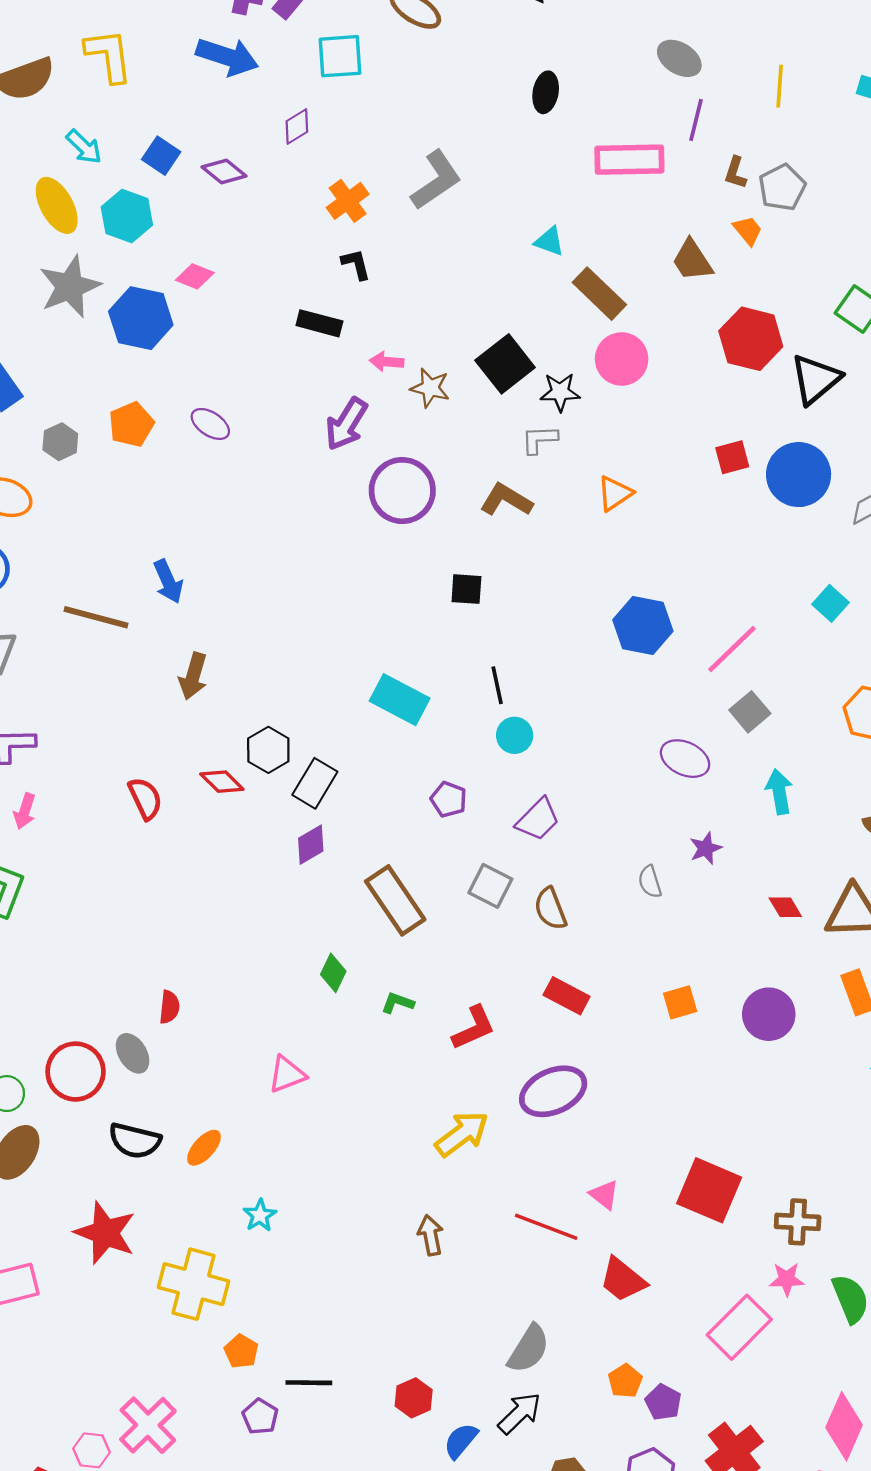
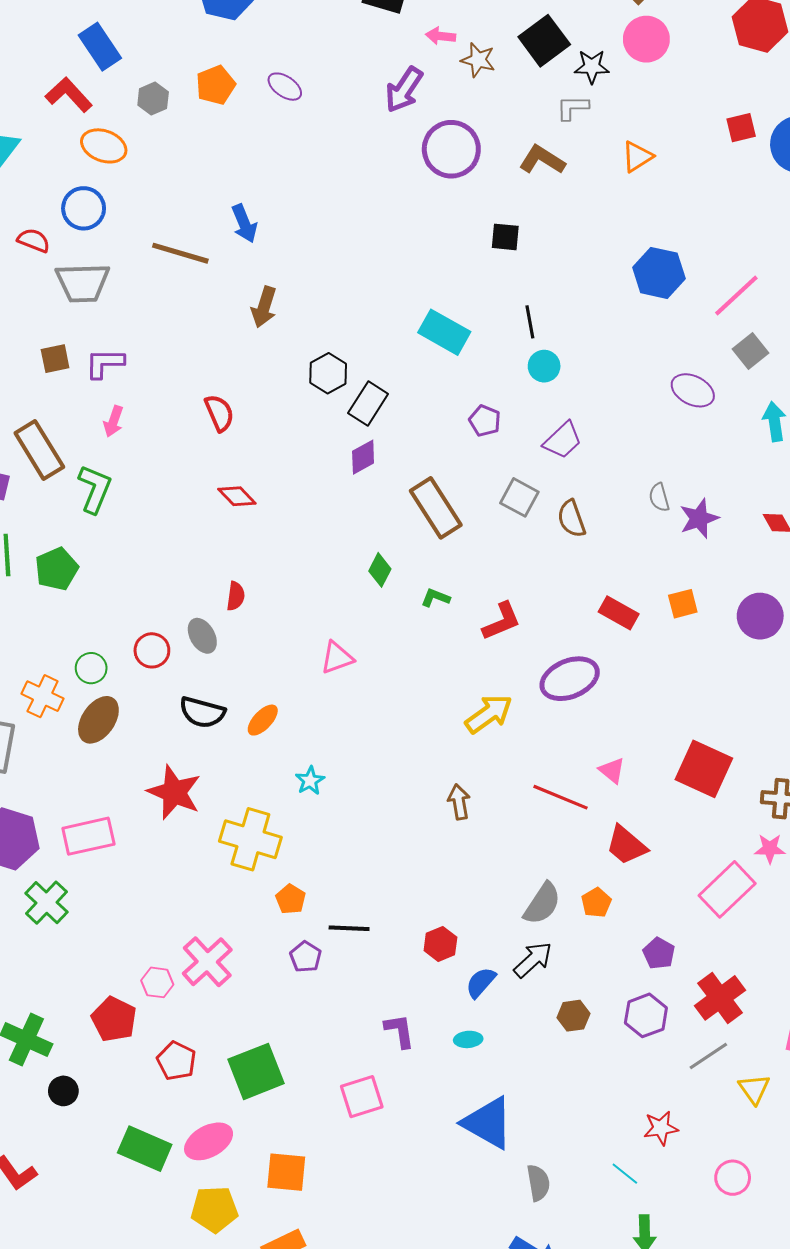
red diamond: (222, 782) -> (237, 496), moved
purple star: (706, 848) -> (699, 518), moved, size x1.4
red rectangle: (567, 996) -> (619, 613), moved
red circle: (76, 1072) -> (152, 650), size x0.7
orange pentagon: (625, 1381) -> (596, 903), moved

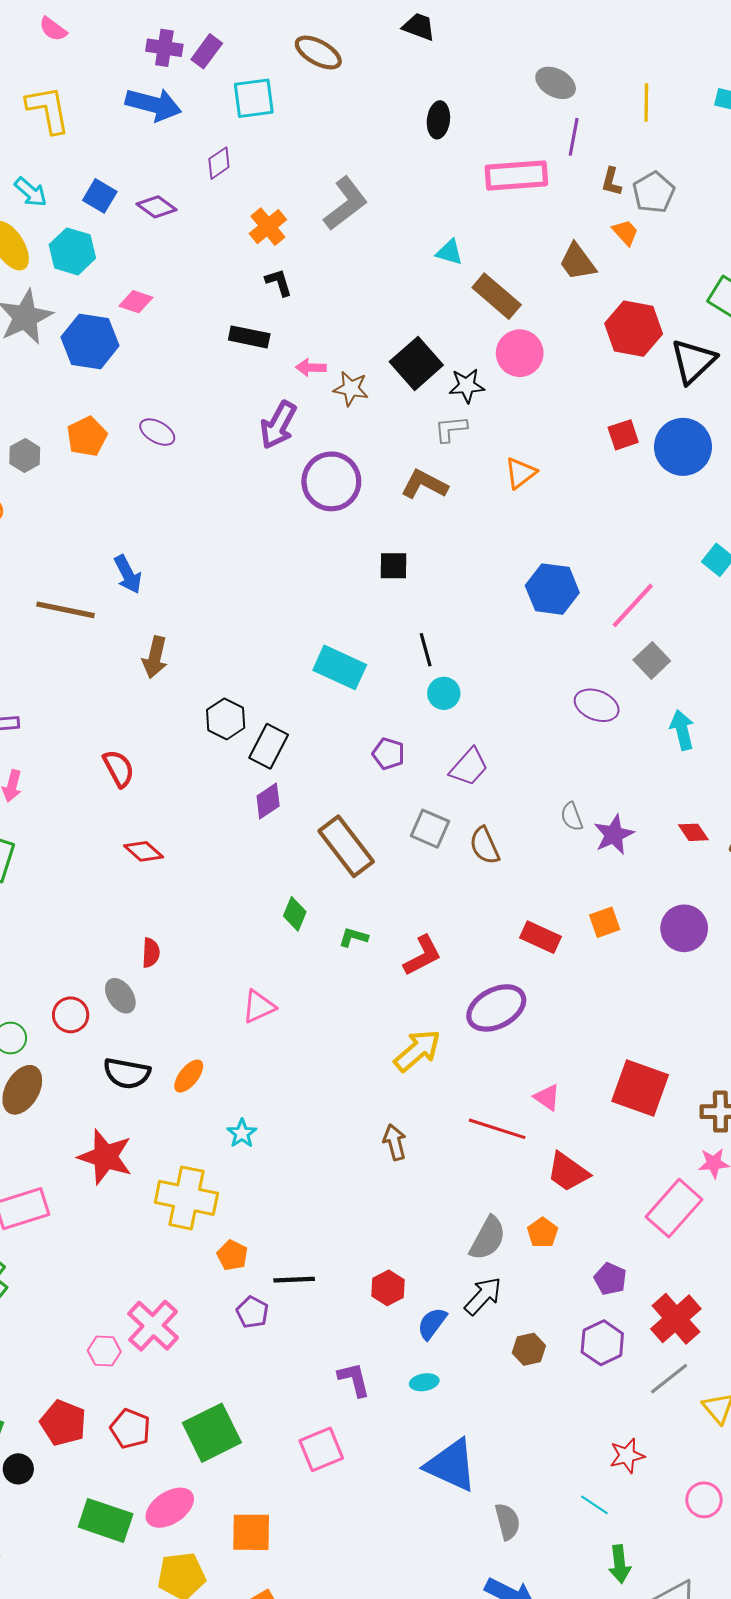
red pentagon: (114, 1019) -> (63, 1423), moved

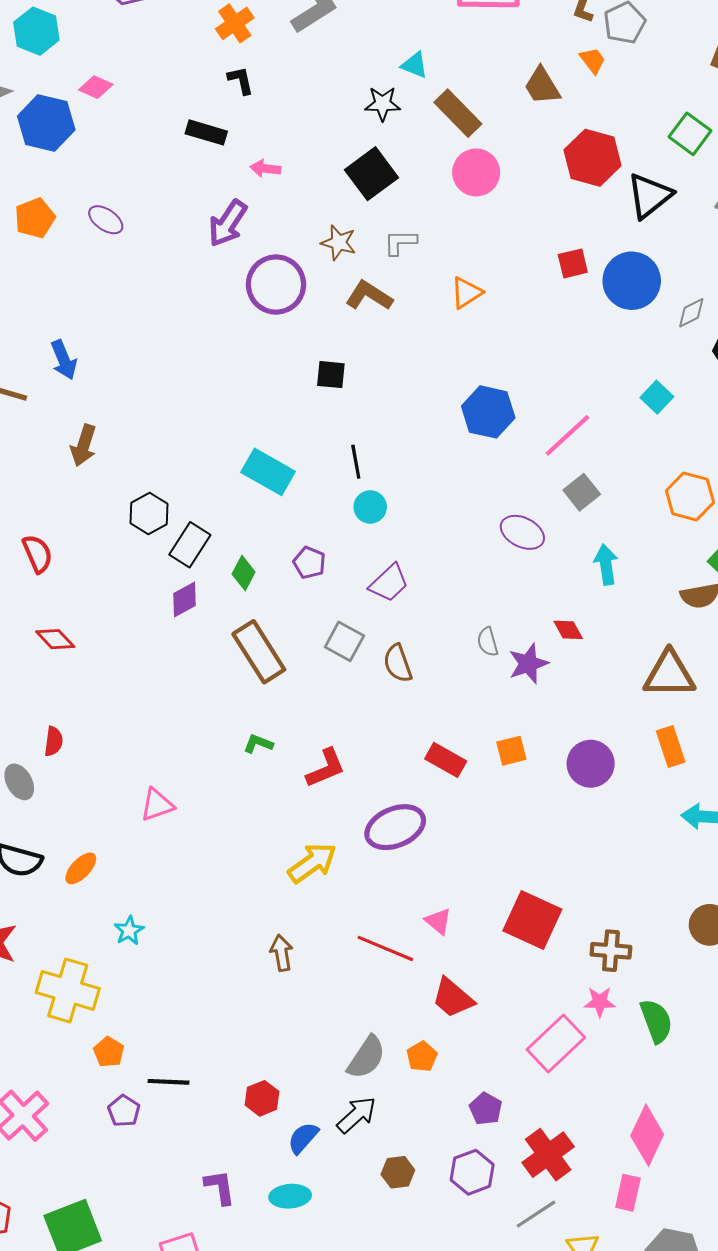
black star: (467, 386) -> (383, 104), moved
brown star: (351, 389) -> (339, 243), moved
red diamond: (693, 832) -> (568, 630), moved
green diamond: (295, 914) -> (244, 573), moved
cyan ellipse: (424, 1382) -> (290, 1196), size x1.4

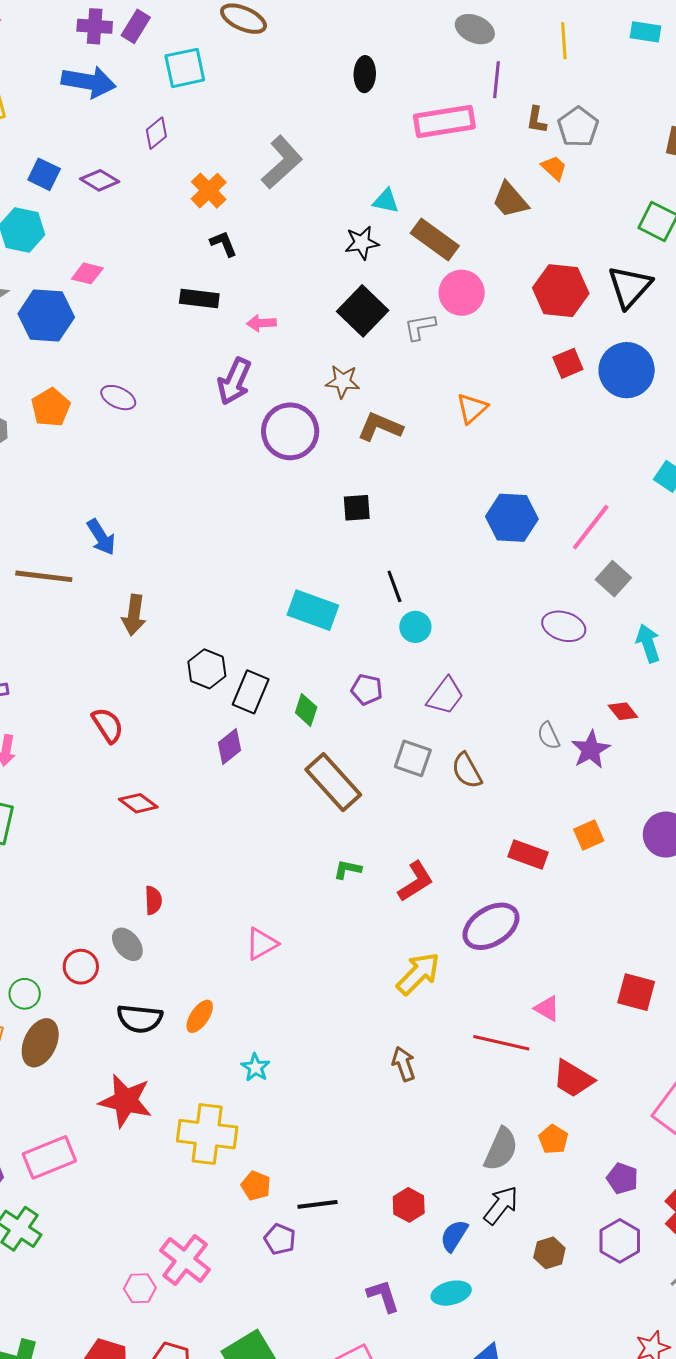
red hexagon: (593, 158) -> (561, 291), moved
gray L-shape: (400, 242) -> (420, 327), moved
purple diamond: (184, 600) -> (229, 746), moved
red square: (532, 920) -> (636, 992), size x0.7

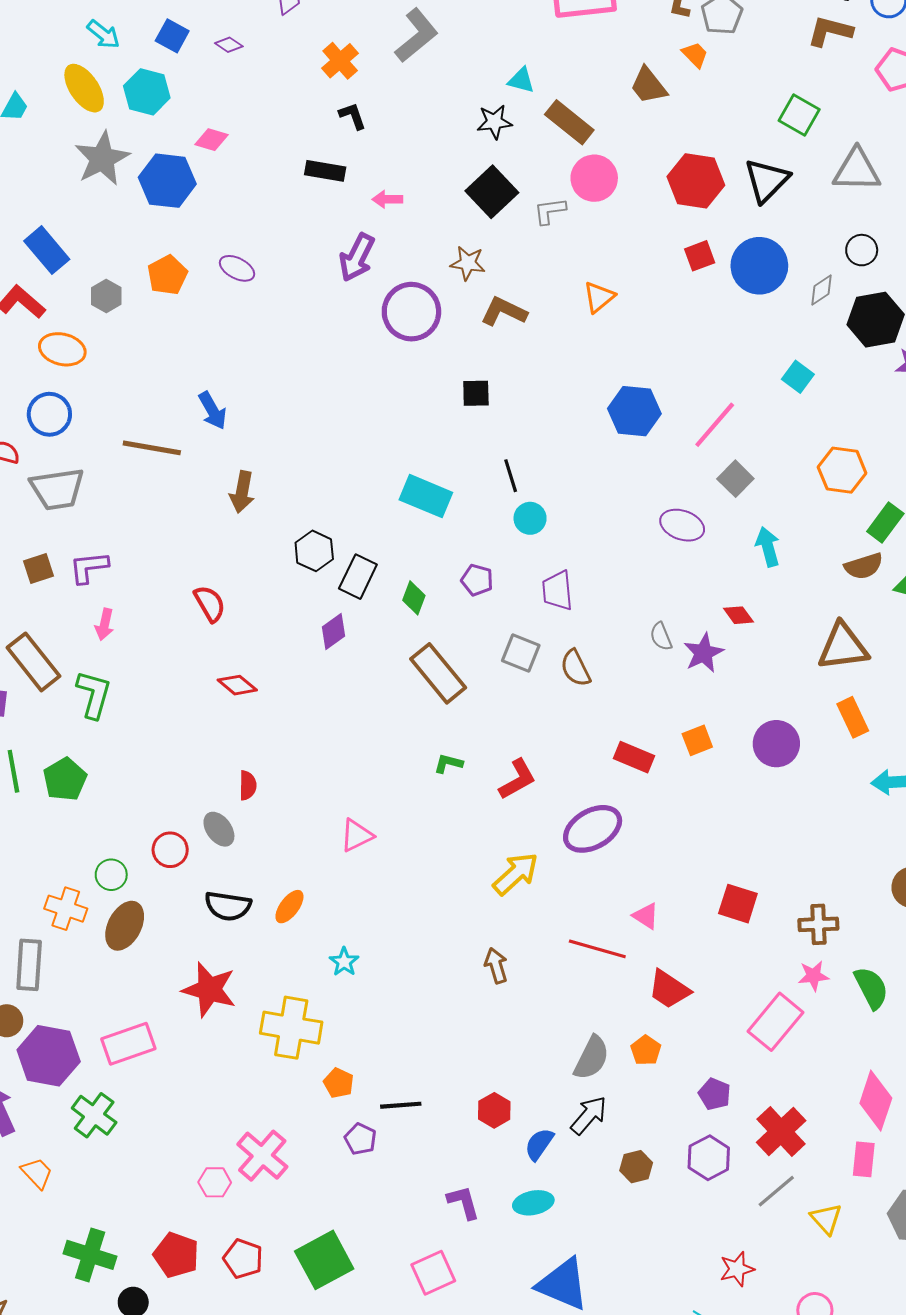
purple diamond: (100, 180) -> (229, 45), size x0.7
purple trapezoid: (445, 696) -> (557, 591), turned 135

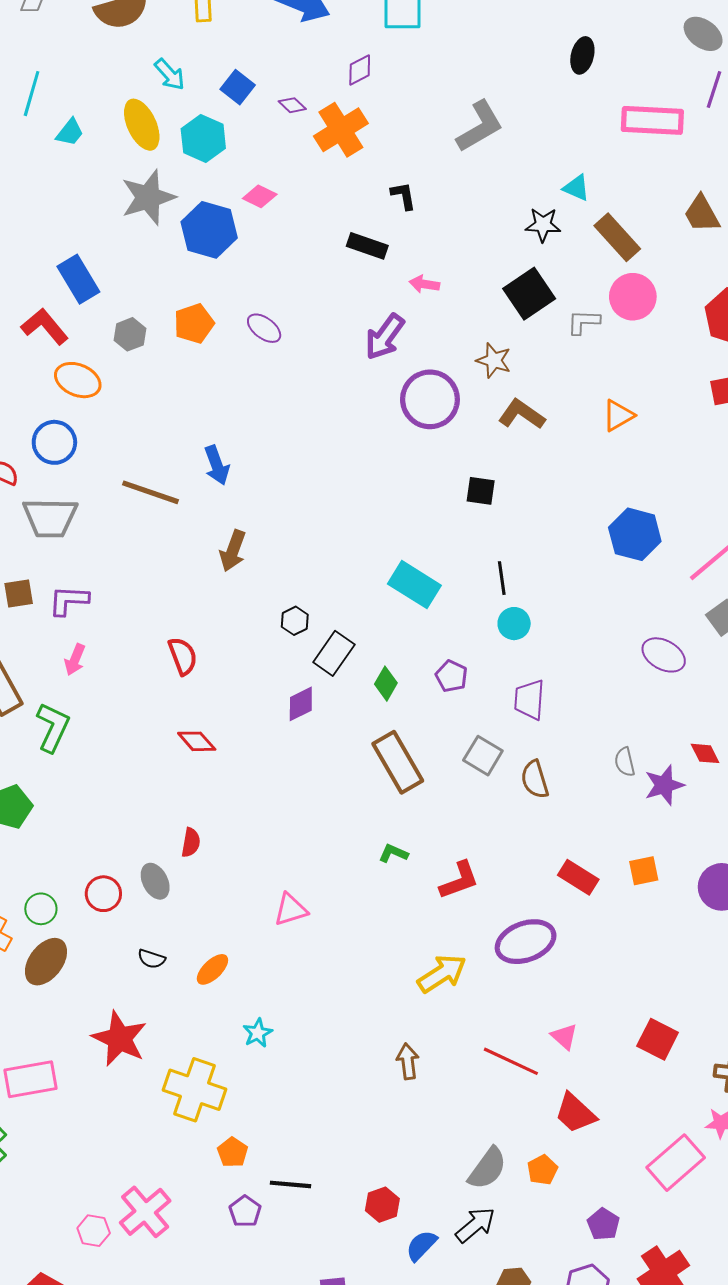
orange cross: (340, 61) -> (341, 130), moved, size x1.4
black hexagon: (314, 551) -> (295, 621), size x0.7
black semicircle: (228, 906) -> (152, 959), size x0.6

